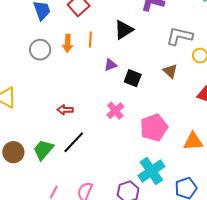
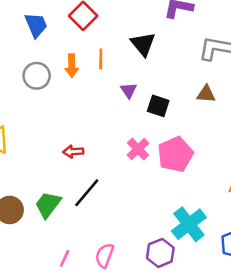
black triangle: (124, 30) -> (143, 44), turned -35
purple triangle: (111, 65) -> (129, 90), turned -40
brown triangle: (170, 71) -> (206, 94), turned -35
pink pentagon: (154, 128) -> (175, 154), moved

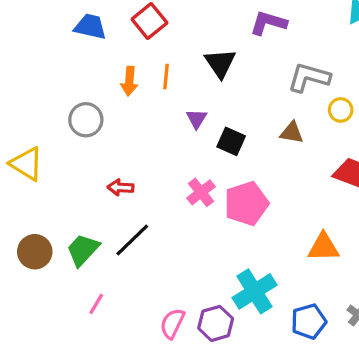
blue trapezoid: (36, 25) -> (90, 26), turned -60
gray circle: (37, 76) -> (86, 120), moved
pink semicircle: (105, 255) -> (172, 323), moved
pink line: (65, 258) -> (96, 304), moved

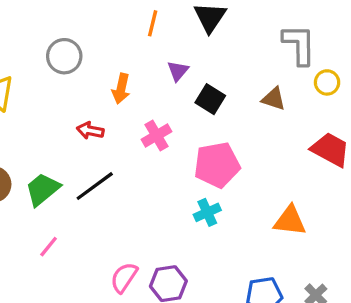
gray L-shape: (309, 77) -> (299, 45), turned 66
orange arrow: (129, 81) -> (121, 89), moved
pink cross: (201, 192) -> (156, 136), moved
cyan cross: (255, 291) -> (207, 212), moved, size x0.6

